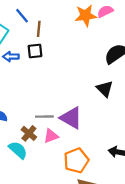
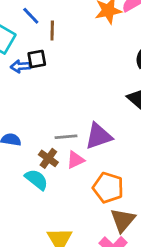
black square: (35, 51) -> (37, 59), moved
purple triangle: (71, 118) -> (99, 136), turned -45
orange pentagon: (76, 161) -> (108, 188), turned -30

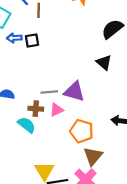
black square: (37, 59) -> (32, 40), moved
purple triangle: (99, 136) -> (74, 92), turned 35
brown cross: (48, 158) -> (36, 109), turned -32

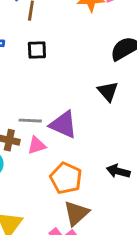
black square: (32, 40) -> (37, 50), moved

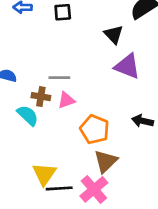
black triangle: (108, 91) -> (114, 34), moved
purple triangle: (63, 125) -> (127, 66), moved

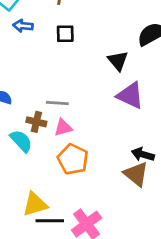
orange pentagon: (95, 129) -> (73, 159), moved
brown triangle: (106, 161) -> (136, 174), moved, turned -40
yellow triangle: (44, 174) -> (35, 204), turned 35

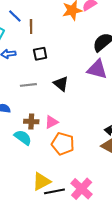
black triangle: (118, 61) -> (61, 84), moved
purple triangle: (130, 95) -> (97, 69), moved
gray line: (57, 103) -> (28, 85), moved

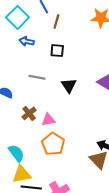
brown cross: (31, 122) -> (29, 113), turned 32
cyan semicircle: (23, 137) -> (16, 153), moved

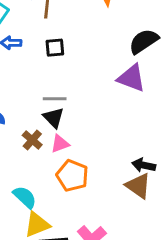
gray line: (37, 77) -> (55, 99), moved
black triangle: (69, 85) -> (54, 118), moved

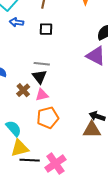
orange pentagon: (72, 176) -> (48, 118), turned 30
brown triangle: (138, 186) -> (92, 130), turned -42

